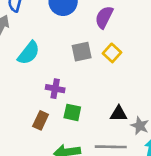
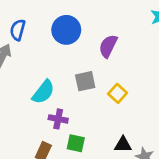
cyan semicircle: (29, 53) -> (43, 92), moved
yellow square: (112, 53) -> (118, 93), moved

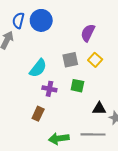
blue circle: (66, 30) -> (41, 20), moved
yellow square: (118, 93) -> (95, 60), moved
green square: (76, 143) -> (77, 86), moved

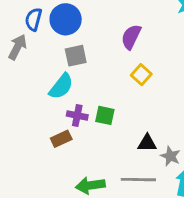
gray square: (70, 60) -> (76, 56), moved
green square: (77, 86) -> (105, 115), moved
brown rectangle: (38, 114) -> (61, 139), moved, turned 40

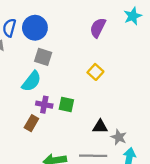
purple semicircle: (131, 37) -> (98, 28), moved
gray square: (76, 56) -> (43, 57), turned 30
brown rectangle: (61, 139) -> (31, 123), turned -35

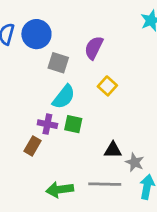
purple semicircle: (98, 28) -> (94, 48), moved
gray square: (43, 57) -> (58, 63), moved
cyan semicircle: (31, 81) -> (64, 97), moved

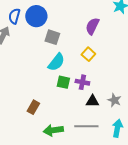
purple semicircle: (94, 48) -> (92, 26), moved
purple cross: (47, 124) -> (82, 82), moved
brown rectangle: (32, 146) -> (33, 107), moved
gray star: (135, 162) -> (114, 100), moved

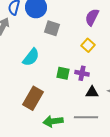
cyan semicircle: (56, 62) -> (31, 57), moved
brown rectangle: (33, 107) -> (33, 98), size x1.6

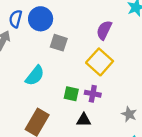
yellow square: (88, 45) -> (100, 62), size x1.6
black triangle: (92, 92) -> (84, 120), moved

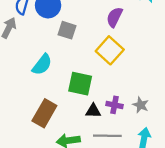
green square: (71, 94) -> (80, 84), size x1.5
purple cross: (93, 94) -> (114, 105), moved

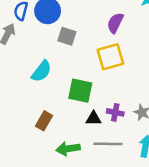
yellow square: (110, 50) -> (110, 57), turned 32
brown rectangle: (44, 113) -> (44, 121), size x0.7

